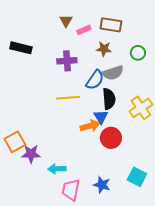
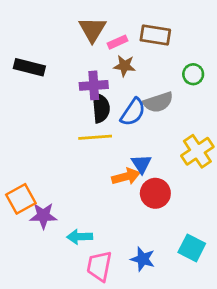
brown triangle: (66, 21) -> (92, 29), size x1.5
brown star: (104, 49) -> (125, 66), moved
black semicircle: (109, 99) -> (101, 108), moved

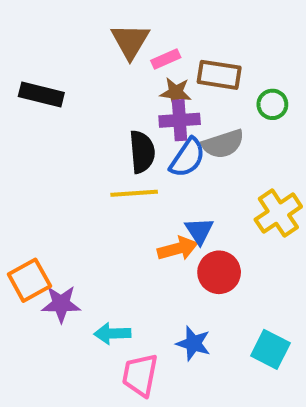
brown rectangle: (155, 35) -> (219, 75), moved
purple cross: (94, 85) -> (180, 120), moved
blue star: (143, 259) -> (193, 343), moved

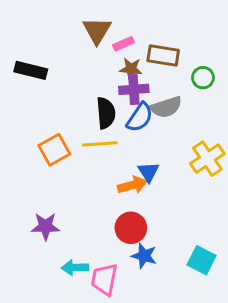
red circle: (219, 272) -> (131, 228), moved
orange square: (29, 280) -> (54, 150), moved
cyan arrow: (112, 334) -> (75, 268), moved

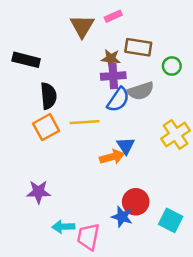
pink rectangle: (123, 44) -> (113, 16), moved
black semicircle: (106, 113) -> (48, 96), moved
red circle: (131, 228) -> (136, 202), moved

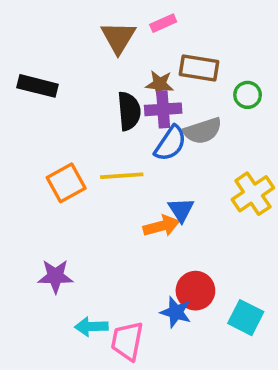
black semicircle: (48, 96) -> (129, 111), moved

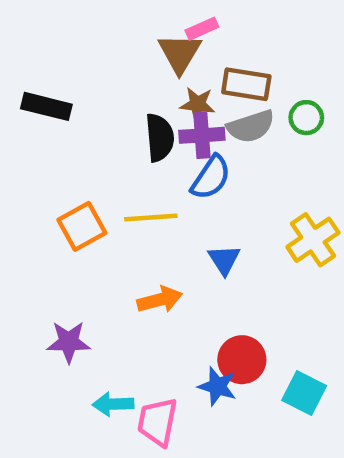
brown triangle: (118, 37) -> (180, 53), moved
gray semicircle: (203, 131) -> (251, 126), moved
orange arrow: (161, 226) -> (160, 300), moved

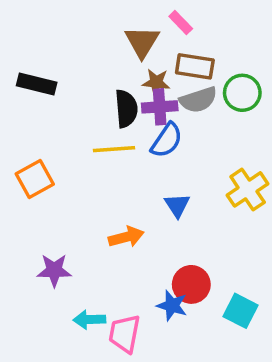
pink rectangle: (202, 29) -> (181, 22), moved, turned 70
green circle: (306, 118) -> (242, 93), size x1.4
yellow line: (151, 218) -> (114, 149), moved
orange square: (82, 226) -> (35, 179), moved

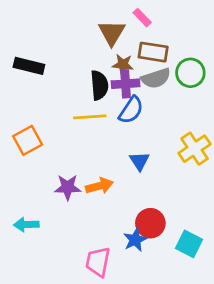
purple star: (54, 270) -> (68, 187), moved
blue star: (172, 306) -> (135, 240), turned 30
cyan arrow: (89, 320) -> (26, 225), moved

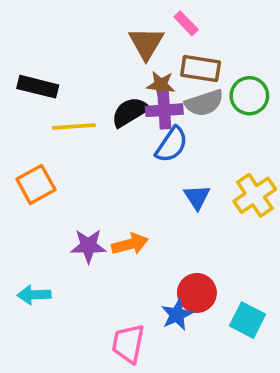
black semicircle: (99, 85) -> (130, 112), turned -116
yellow line: (90, 117) -> (74, 126), moved
blue triangle: (139, 161) -> (197, 197), moved

